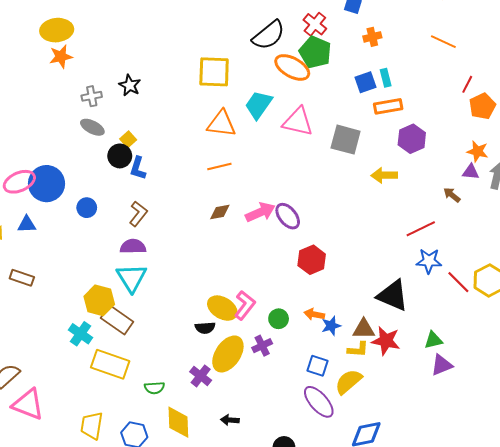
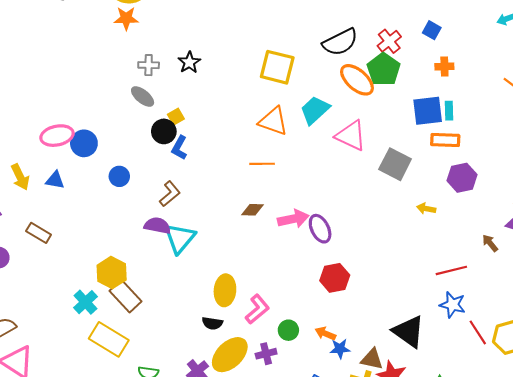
blue square: (365, 82) -> (428, 111), size x1.4
yellow arrow: (384, 175) -> (426, 209), size x0.7
blue circle: (47, 184) -> (84, 143), size x0.7
cyan triangle: (132, 278) -> (180, 238), moved
yellow ellipse: (222, 308) -> (225, 290), moved, turned 52

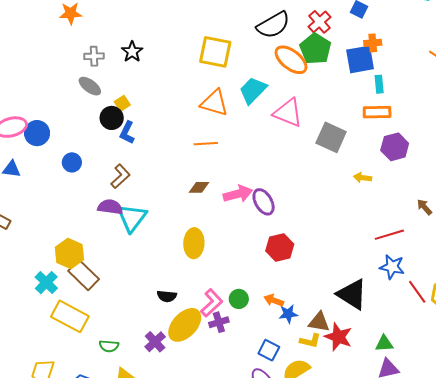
blue square: (428, 111) -> (360, 59), moved
yellow ellipse: (225, 290) -> (194, 243), moved
pink L-shape: (257, 309) -> (212, 303), moved

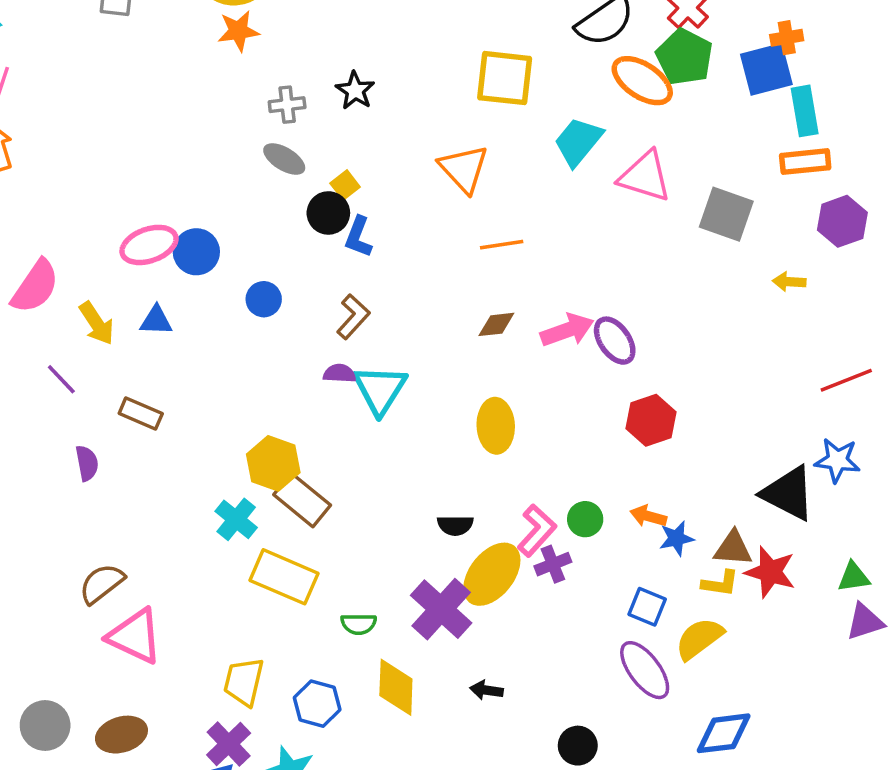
cyan rectangle: (379, 84) -> (805, 111), size x1.5
orange triangle: (214, 103) -> (464, 169), moved, turned 36
purple semicircle: (110, 207) -> (340, 373), size x0.7
blue star: (392, 267) -> (837, 460), moved
purple cross: (155, 342) -> (441, 609), size x1.6

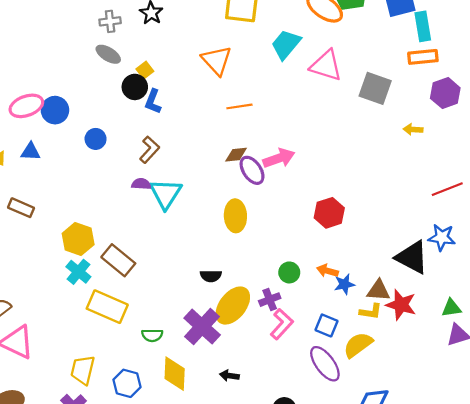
purple ellipse: (615, 341) -> (252, 170), moved
yellow hexagon: (273, 463) -> (78, 239), moved
pink L-shape: (537, 530) -> (282, 324), moved

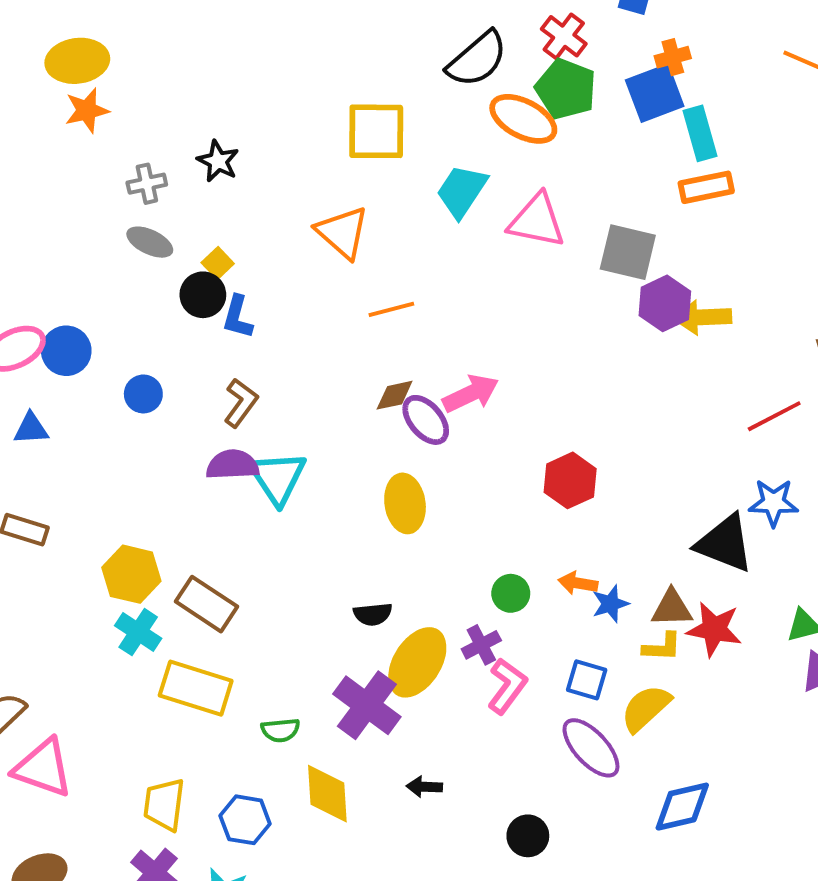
purple hexagon: (445, 93) -> (665, 303), moved
yellow arrow: (413, 129) -> (702, 317), size x1.6
purple semicircle: (141, 184) -> (233, 465), size x1.5

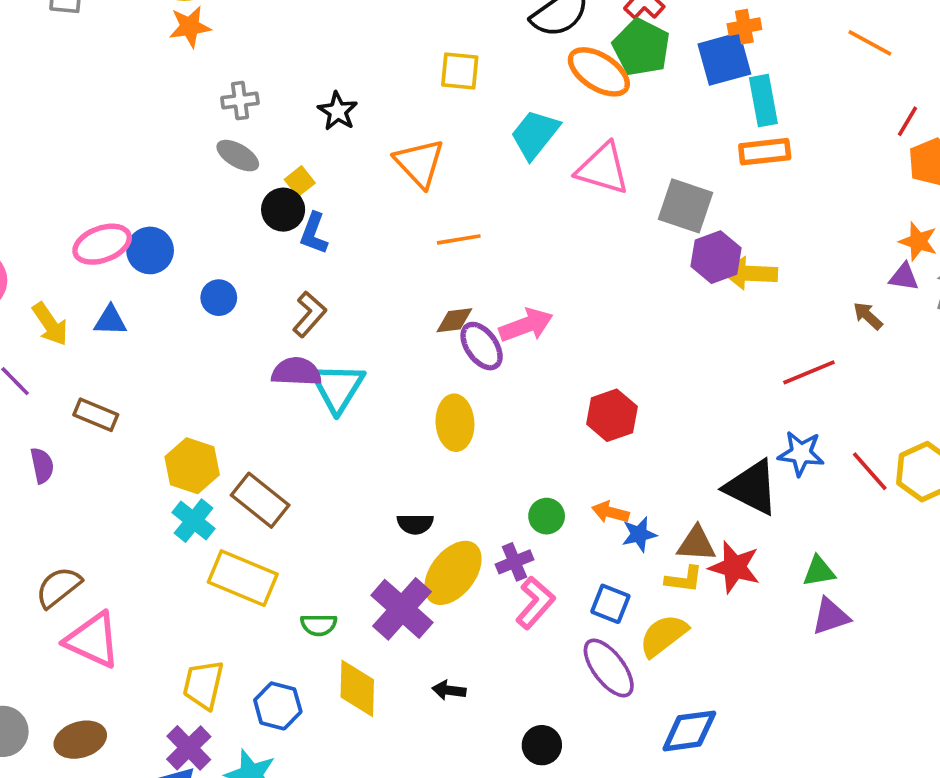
yellow square: (376, 131) -> (460, 71), size x0.7
black star: (218, 161) -> (338, 111), moved

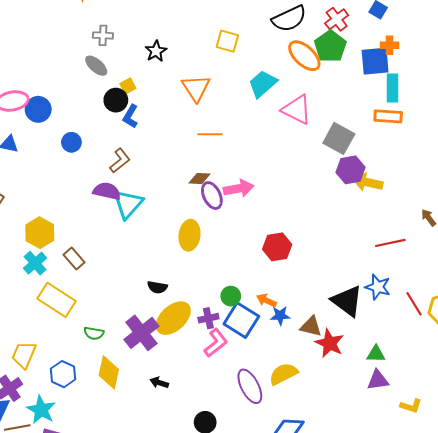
brown rectangle: (260, 500) -> (74, 258), size x0.7
yellow L-shape: (684, 579) -> (411, 406), moved
blue square: (610, 604) -> (241, 320), moved, size x1.6

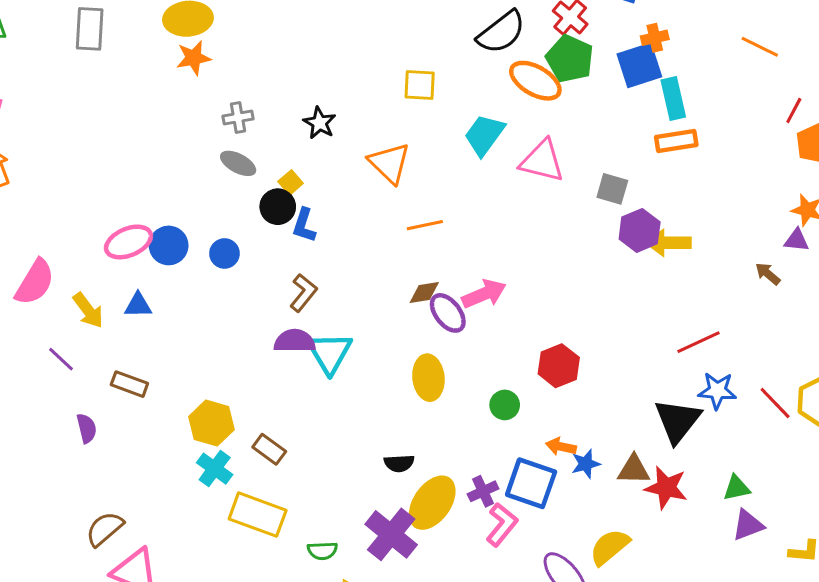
gray square: (339, 138) -> (612, 189), size x0.7
blue circle: (71, 142) -> (224, 253), moved
red line: (390, 243) -> (698, 342), moved
green circle: (231, 296) -> (505, 405), moved
black triangle: (347, 301) -> (678, 421), turned 44

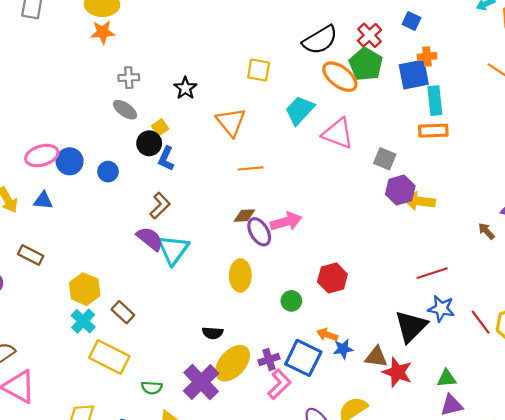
purple semicircle: (295, 341) -> (150, 239), turned 32

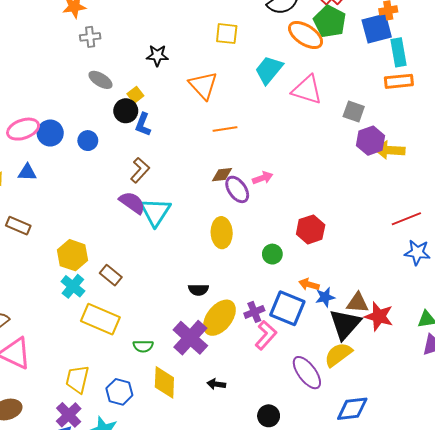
gray cross: (129, 78) -> (90, 37), moved
black star: (185, 88) -> (157, 55), turned -30
pink arrow: (286, 222) -> (263, 178), size x0.7
black triangle: (411, 326) -> (345, 324), moved

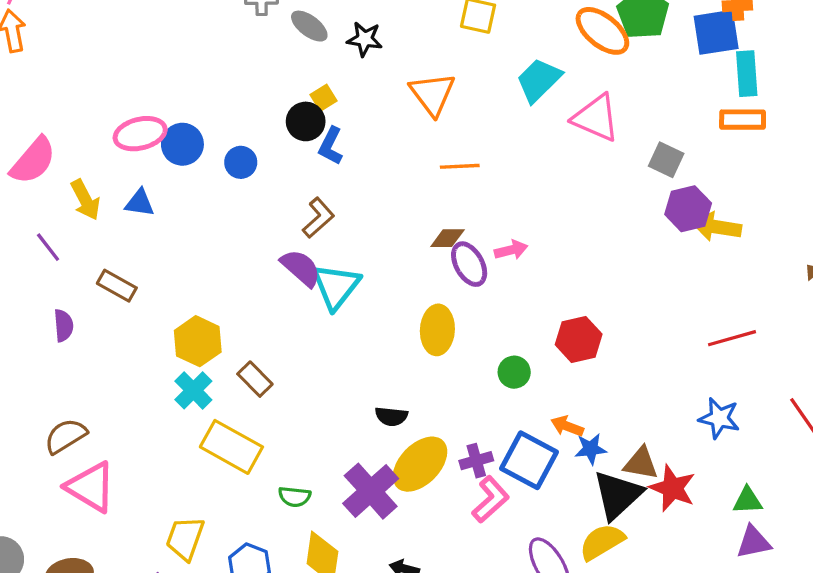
gray ellipse: (100, 80) -> (309, 26), moved
blue star: (417, 252) -> (719, 418), moved

